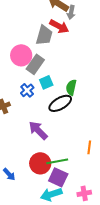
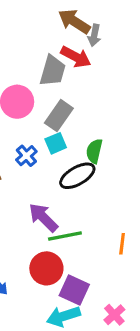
gray rectangle: (35, 64) -> (59, 116), moved
green line: (57, 161) -> (65, 236), moved
pink cross: (84, 193) -> (114, 315), turned -32

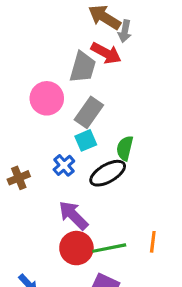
blue cross: (26, 156) -> (64, 165), moved
green line: (65, 236) -> (109, 248), moved
red circle: (46, 268) -> (76, 248), moved

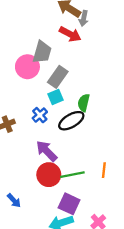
gray trapezoid: (83, 67) -> (42, 52), moved

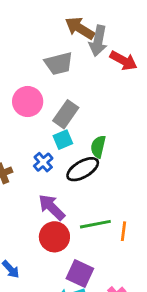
gray arrow: (84, 18) -> (98, 41), size x1.5
red arrow: (70, 34) -> (124, 61), moved
gray trapezoid: (42, 52) -> (59, 63), moved, turned 60
green line: (72, 175) -> (95, 224), moved

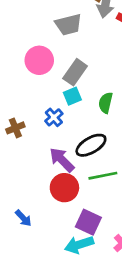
black ellipse: (83, 169) -> (91, 145), moved

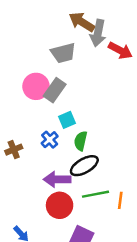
gray rectangle: (75, 72) -> (55, 90), moved
green semicircle: (106, 103) -> (81, 141), moved
purple arrow: (62, 160) -> (57, 179), turned -45

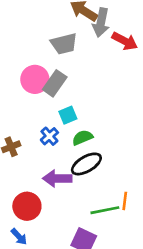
green semicircle: (81, 141) -> (82, 138), turned 54
green line: (95, 194) -> (105, 210), moved
red circle: (60, 205) -> (27, 206), moved

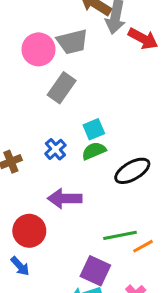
pink circle: (35, 79) -> (39, 49), moved
cyan square: (68, 115) -> (94, 129), moved
black ellipse: (86, 164) -> (132, 171), moved
orange line: (125, 201) -> (143, 246), moved, turned 54

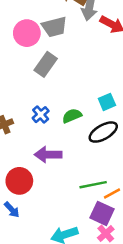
cyan square: (94, 129) -> (107, 102), moved
purple square: (95, 271) -> (102, 213), moved

